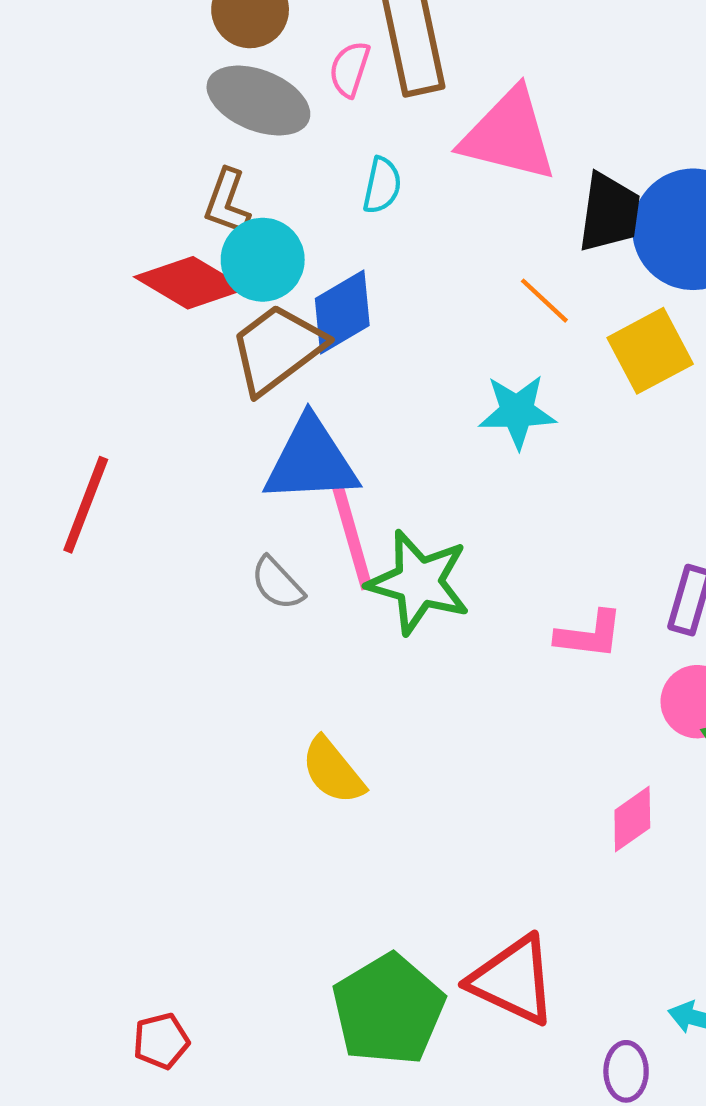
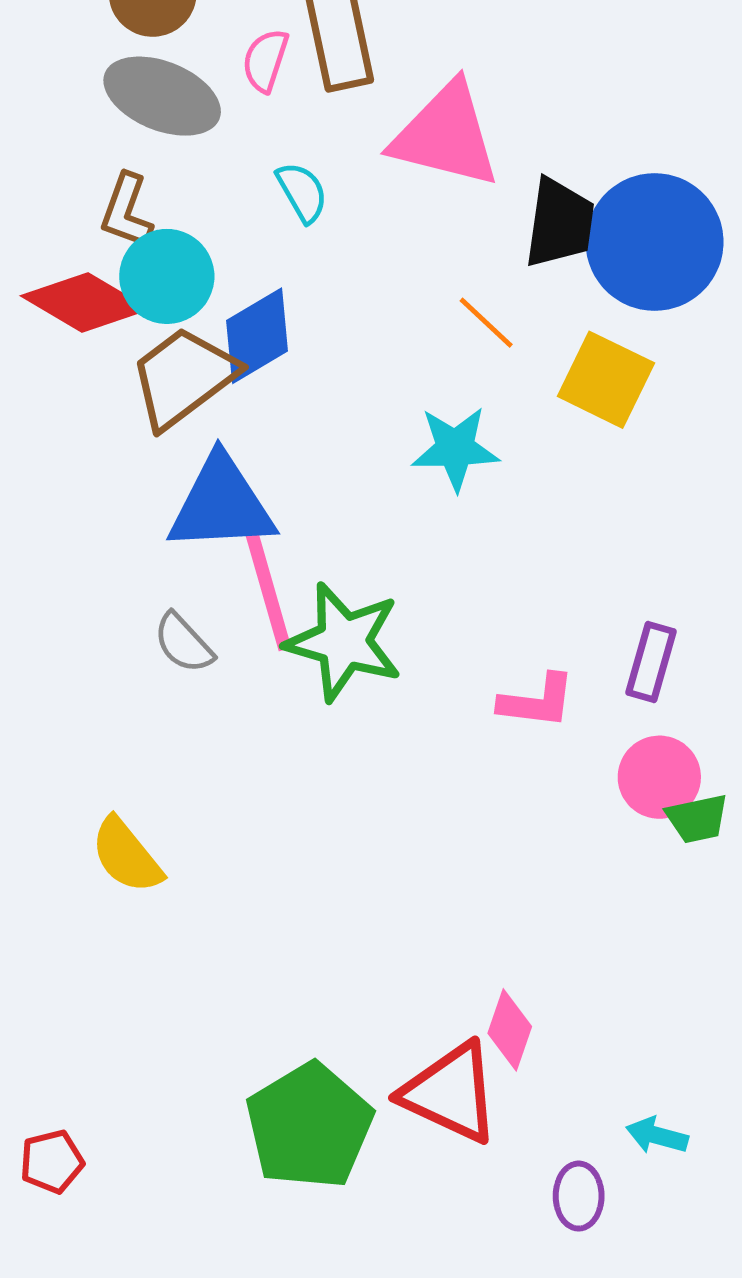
cyan semicircle: (382, 185) -> (302, 192), turned -42
yellow square: (650, 351) -> (606, 380), turned -36
yellow semicircle: (333, 771) -> (127, 855), moved
pink diamond: (632, 819) -> (510, 1030), moved, turned -36

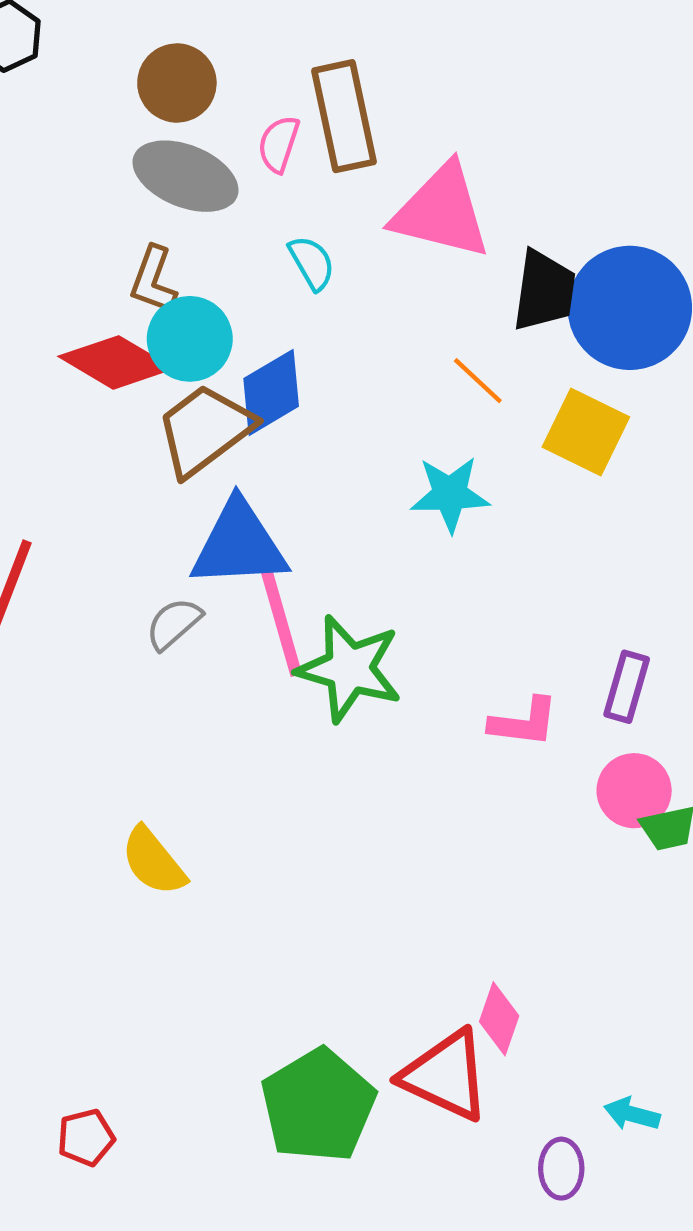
gray semicircle: (183, 643) -> (174, 624), moved, turned 92

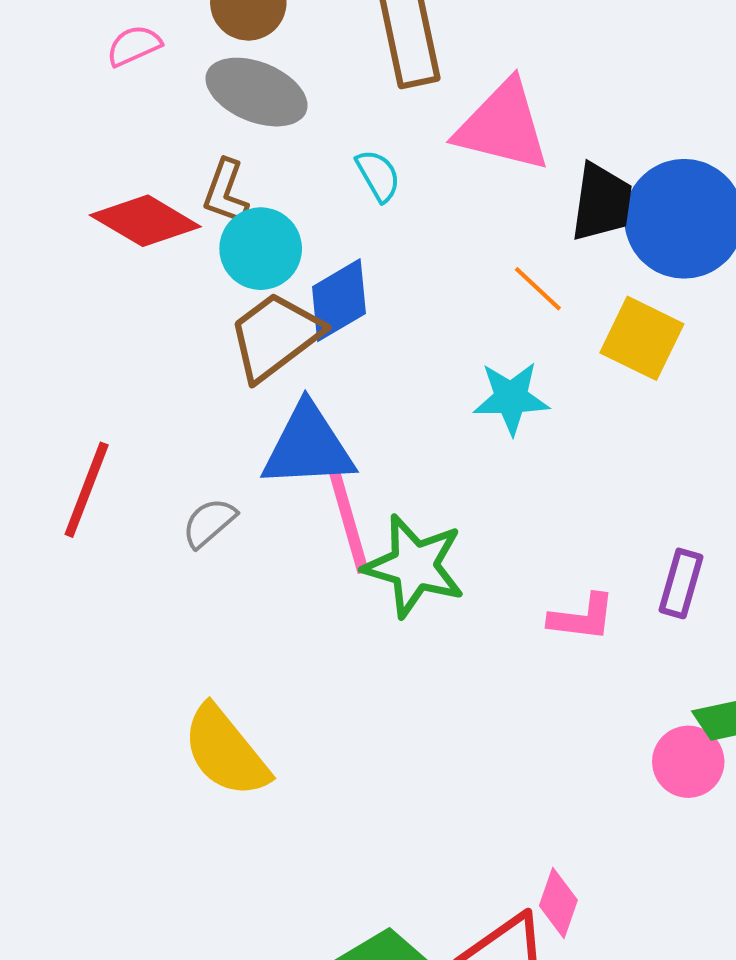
pink semicircle: (279, 144) -> (134, 46), moved, turned 48
red diamond: (116, 362) -> (145, 221), moved
gray semicircle: (174, 624) -> (209, 523), moved
pink circle: (634, 791) -> (688, 762), moved
yellow semicircle: (153, 861) -> (226, 751), size x1.4

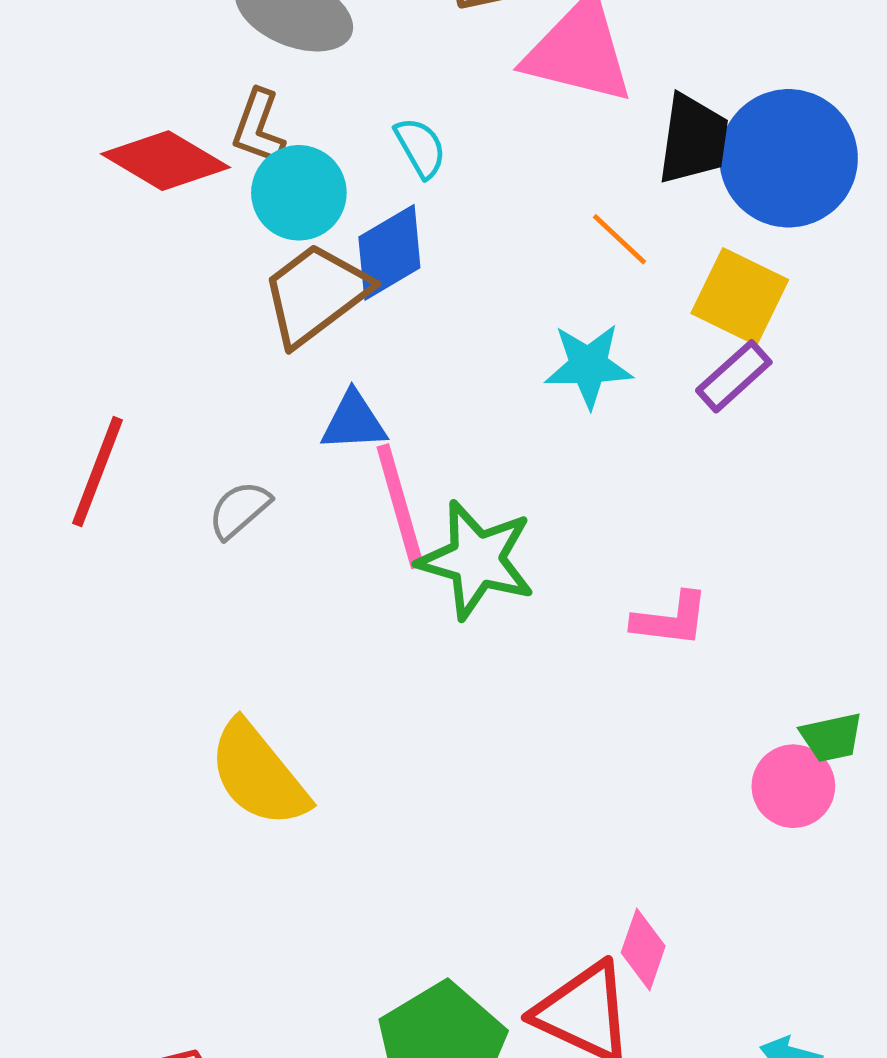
cyan semicircle: (378, 175) -> (420, 148), moved
blue triangle: (308, 446) -> (354, 422), size x0.6
purple rectangle: (681, 583) -> (734, 376), moved, turned 32

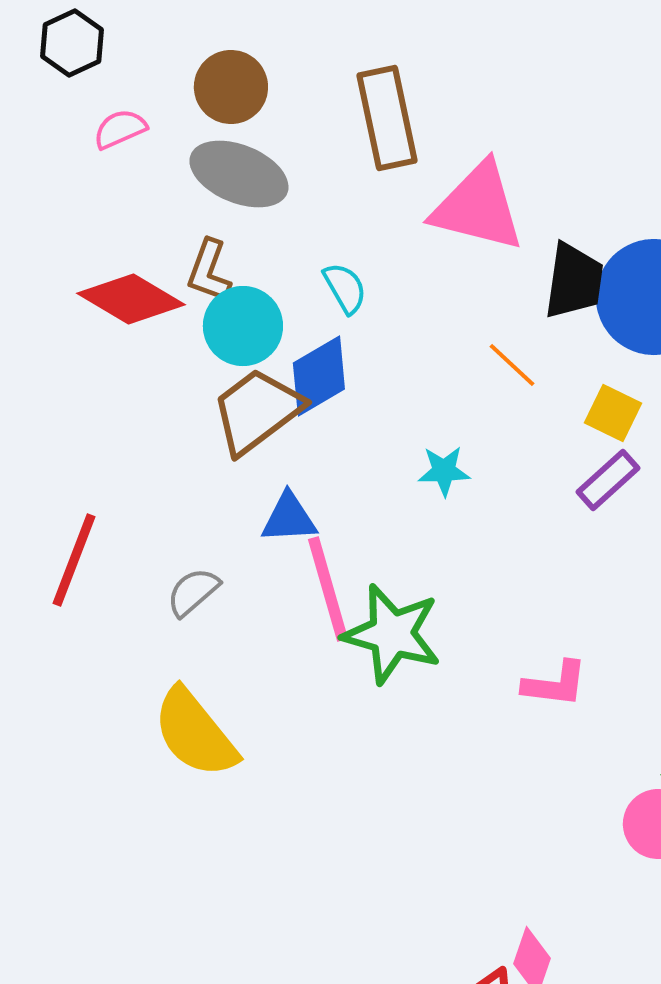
yellow square: (740, 296) -> (613, 413), size x0.7
cyan star: (588, 366) -> (444, 471), moved, size x0.7
yellow semicircle: (258, 774) -> (195, 733), moved

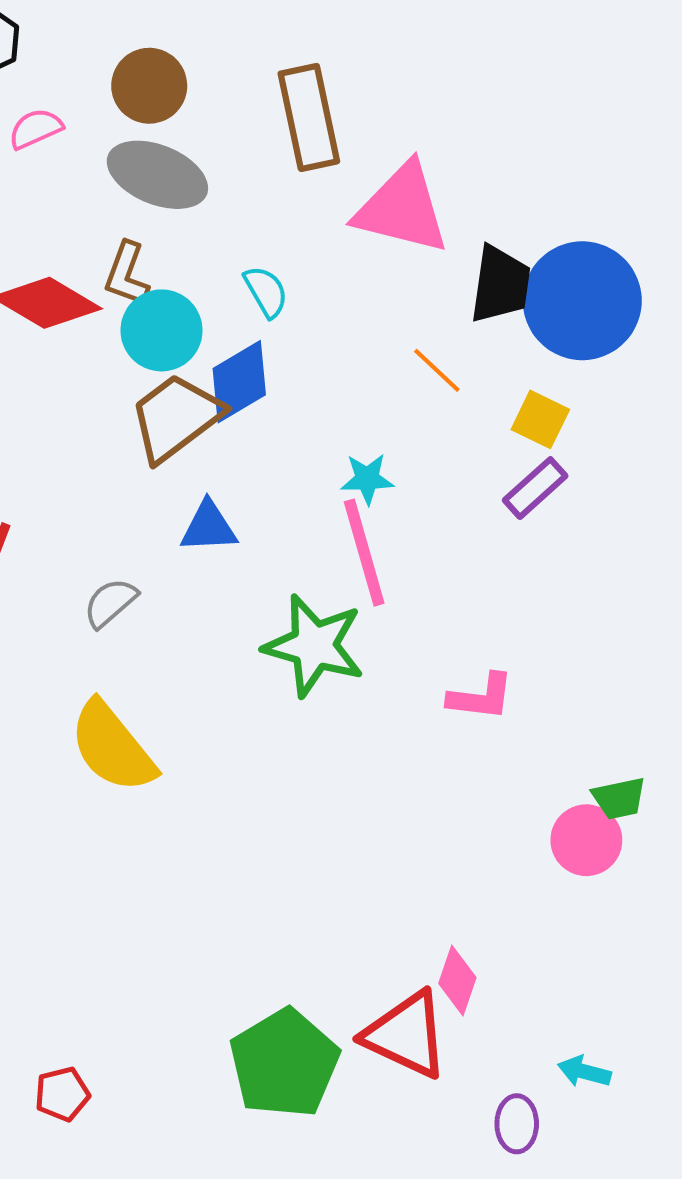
pink line: (328, 589) -> (364, 553), moved

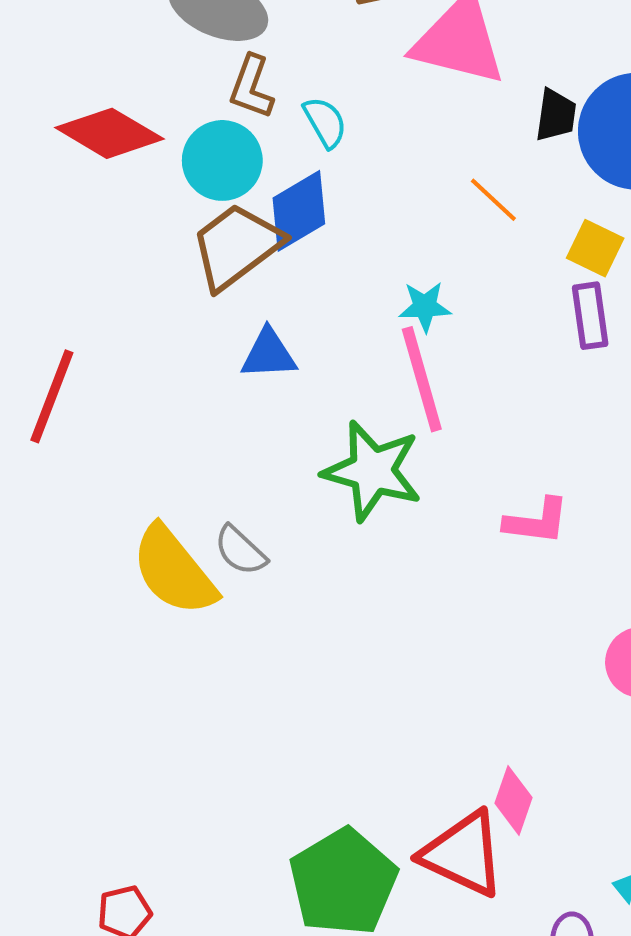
brown L-shape: (127, 274) -> (251, 87), moved
black trapezoid: (500, 284) -> (556, 115), size x0.7
purple rectangle: (535, 488) -> (590, 316), turned -56
gray semicircle: (110, 603) -> (240, 550), moved, turned -96

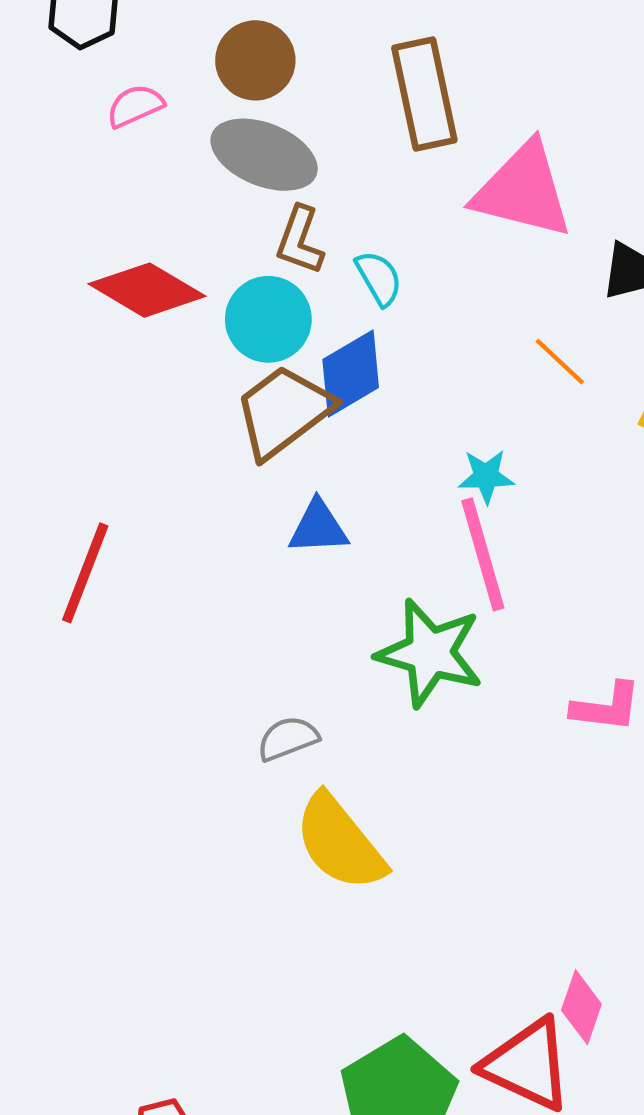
gray semicircle: (240, 550) -> (288, 739), turned 116
yellow semicircle: (174, 571) -> (340, 843), moved

